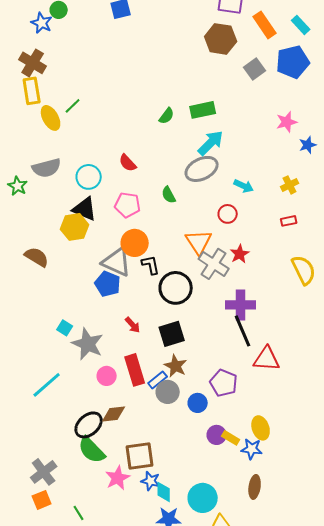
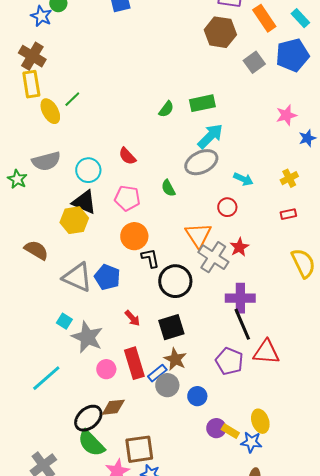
gray triangle: (117, 262) -> (77, 277), moved
purple pentagon: (224, 383) -> (229, 361), moved

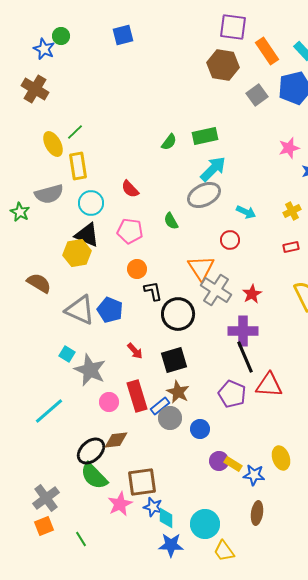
yellow rectangle: (31, 84) -> (78, 166), moved
orange circle: (134, 236) -> (137, 269), size x0.7
red star: (239, 247) -> (252, 294), moved
yellow ellipse: (260, 421) -> (281, 458), moved

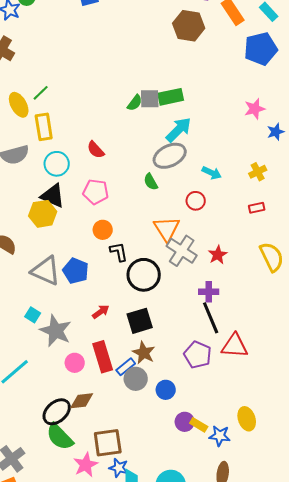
gray square: (257, 95) -> (150, 99), moved, turned 35
green semicircle: (171, 221) -> (151, 182), moved
purple cross: (243, 331) -> (209, 292), size x0.7
red arrow: (135, 351) -> (101, 312), turned -84

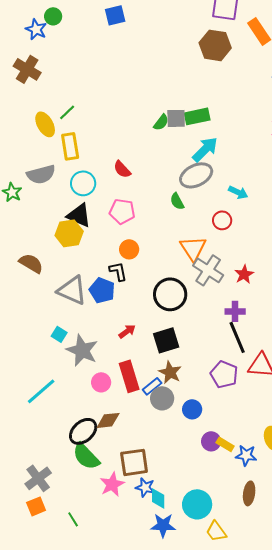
black L-shape: (119, 252) -> (118, 271), moved

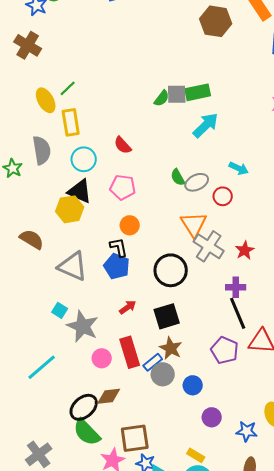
gray semicircle: (41, 174) -> (42, 150), turned -84
gray ellipse: (196, 175) -> (197, 182), moved, size x0.7
blue pentagon: (102, 290) -> (117, 266), moved
yellow rectangle: (225, 444) -> (196, 455), moved

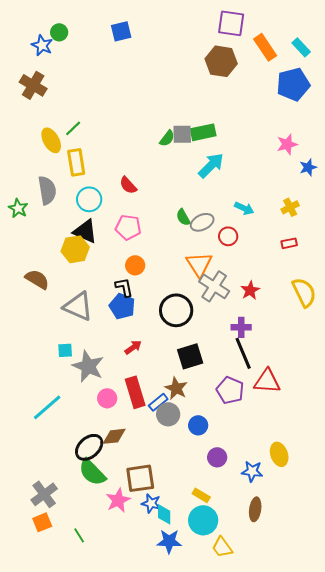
cyan square: (60, 310) -> (65, 350), turned -35
black square: (167, 316) -> (190, 356), moved

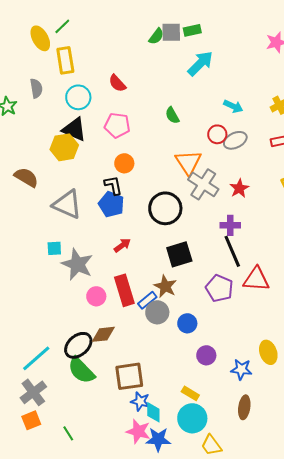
green rectangle: (203, 132) -> (192, 30), size x0.7
gray semicircle: (47, 190) -> (36, 88), size x0.7
gray ellipse: (202, 222) -> (235, 140), moved
cyan line: (47, 407) -> (36, 358), moved
pink star: (118, 500) -> (138, 431), moved, turned -30

